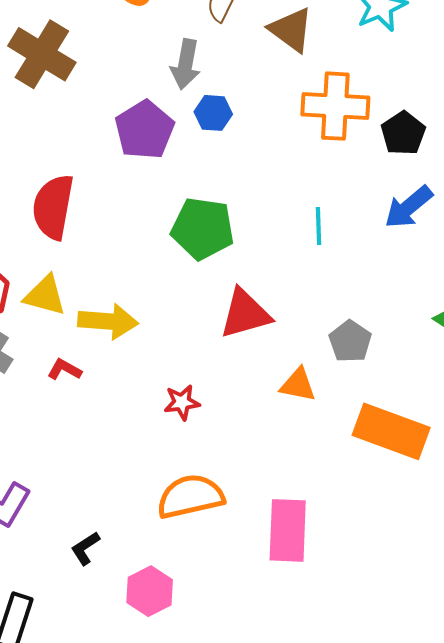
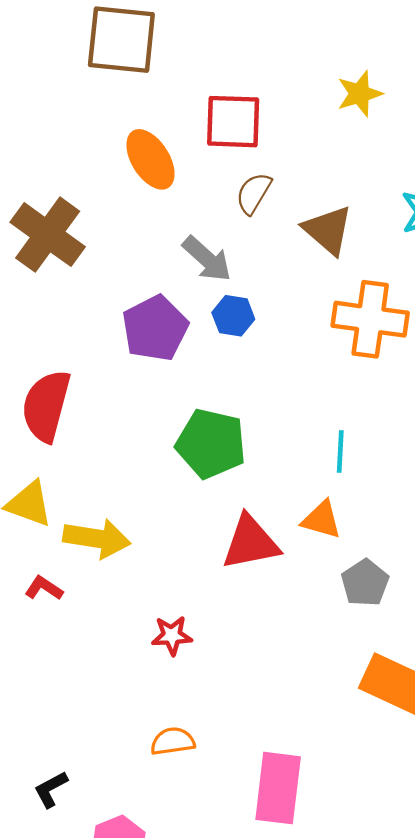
gray arrow: (186, 64) -> (207, 259), turned -63
orange triangle: (298, 385) -> (322, 520), moved
orange semicircle: (190, 496) -> (173, 741), size x0.6

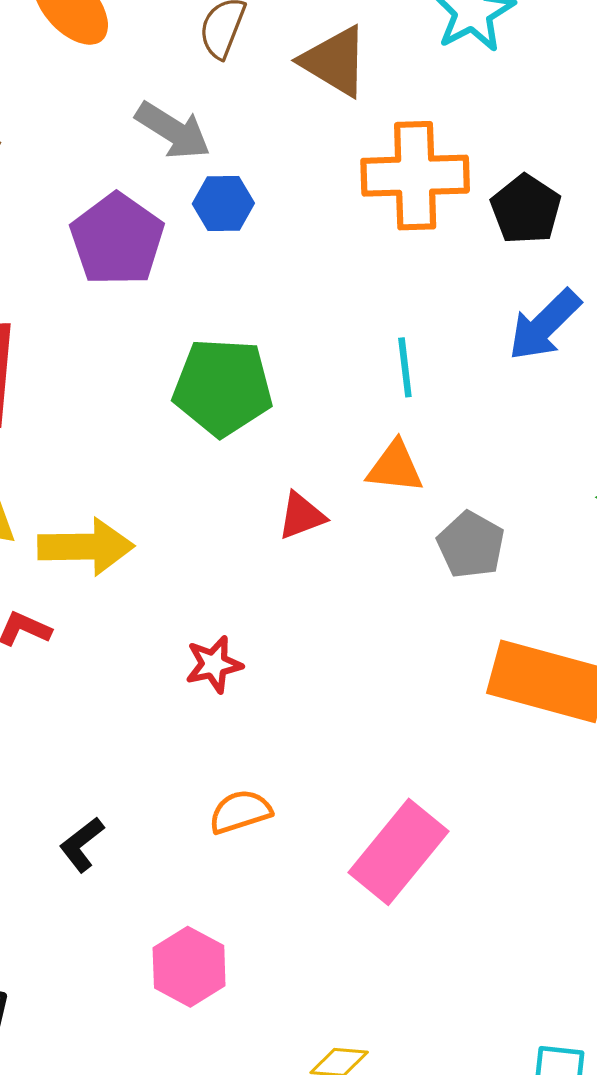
red triangle: (251, 543) -> (301, 516), size x0.6
pink rectangle: (278, 788) -> (398, 852), turned 42
black L-shape: (51, 789) -> (82, 844), moved

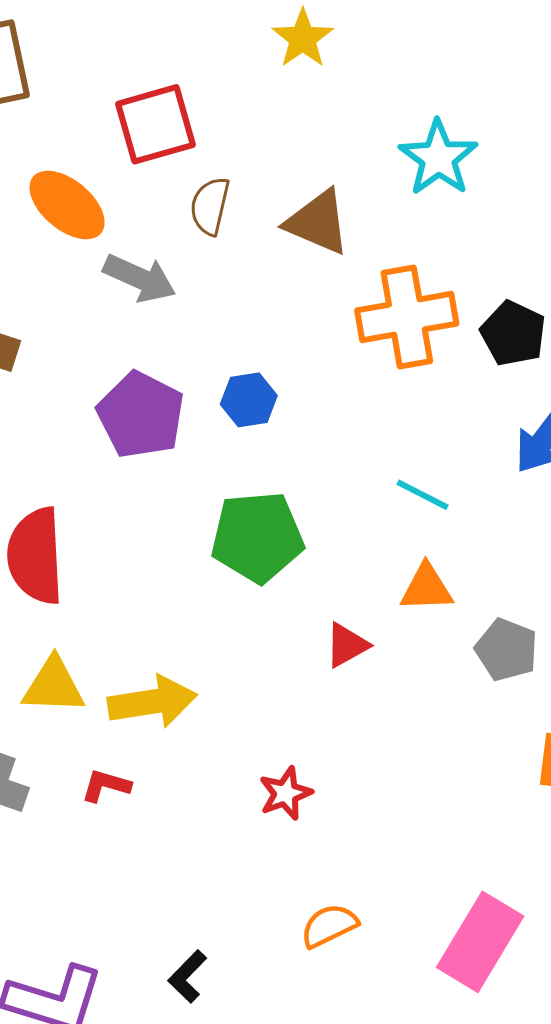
gray arrow: (173, 130) -> (140, 278), moved
blue hexagon: (223, 203) -> (249, 400), moved
cyan line: (405, 367) -> (423, 495), turned -48

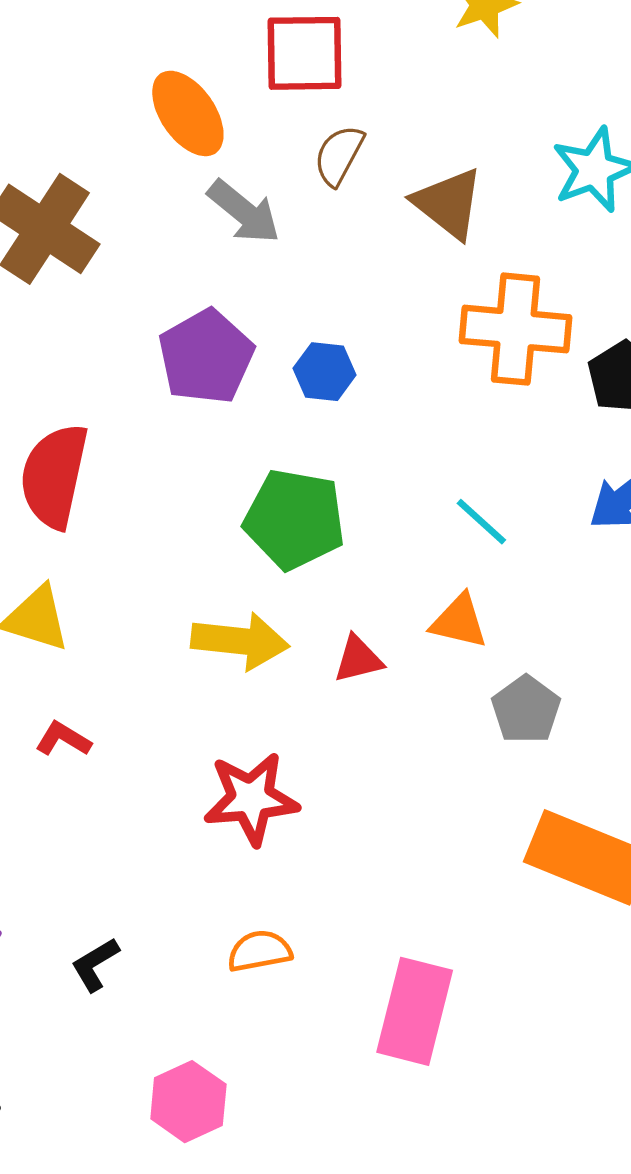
yellow arrow: (152, 702) -> (240, 641), moved
red star: (286, 793) -> (251, 799), size x1.6
pink rectangle: (480, 942) -> (415, 1011), turned -32

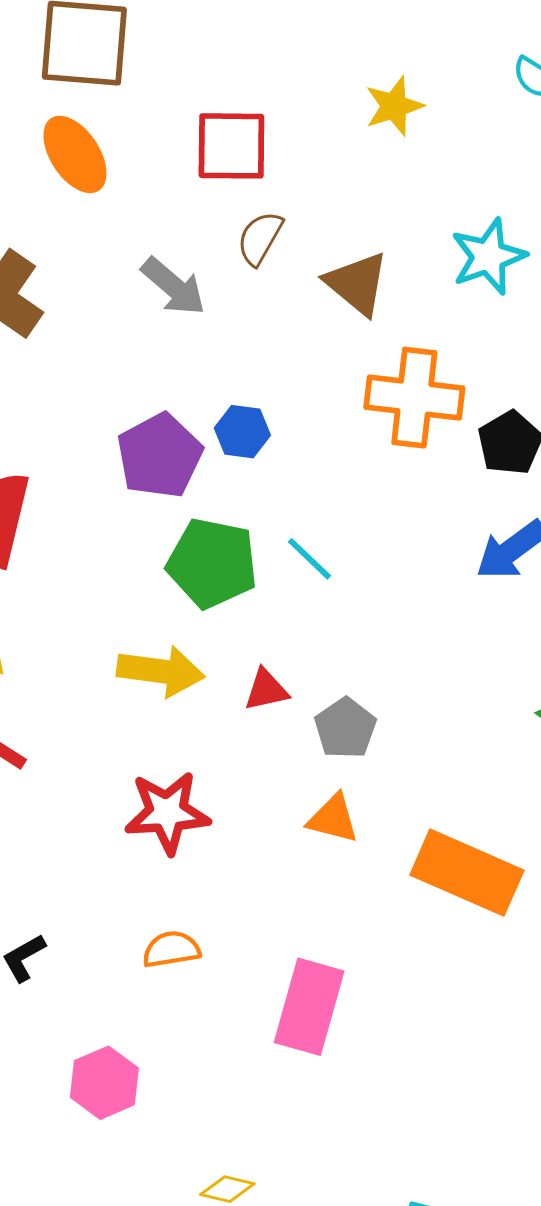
orange ellipse: (188, 113) -> (75, 154), moved
purple pentagon: (206, 357) -> (160, 456), moved
cyan line: (481, 522) -> (309, 559), moved
orange triangle: (459, 621) -> (333, 819), moved
gray pentagon: (526, 710) -> (345, 728), moved

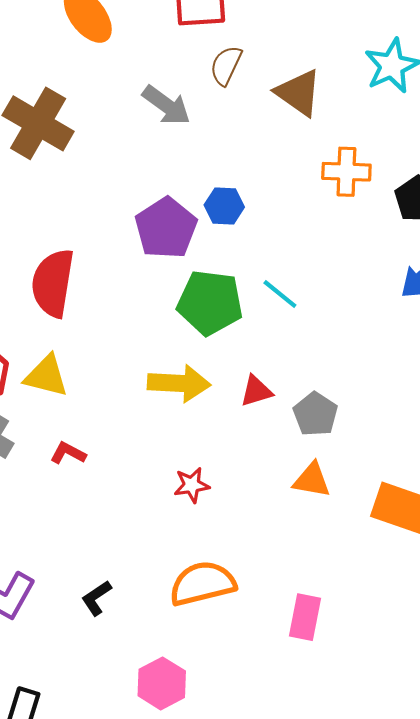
orange cross: (414, 398) -> (346, 172), size x0.7
red star: (167, 813) -> (192, 485), size x0.6
orange semicircle: (171, 949) -> (202, 583), size x1.6
pink rectangle: (309, 1007) -> (305, 617), size x0.7

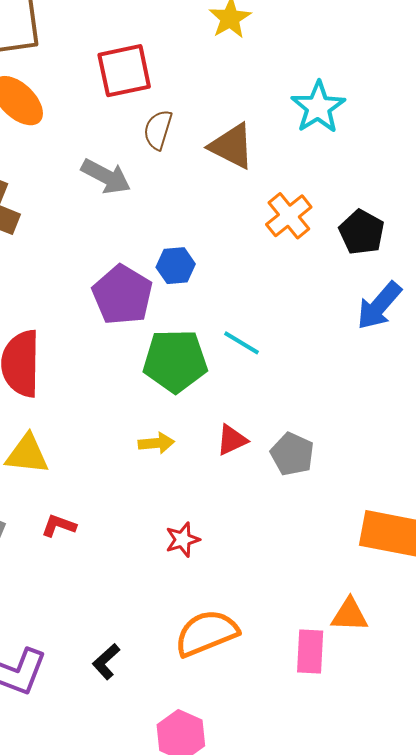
orange cross: (346, 172) -> (289, 216), turned -33
yellow arrow: (179, 383) -> (156, 443), size x0.6
orange triangle: (312, 480) -> (350, 615), moved

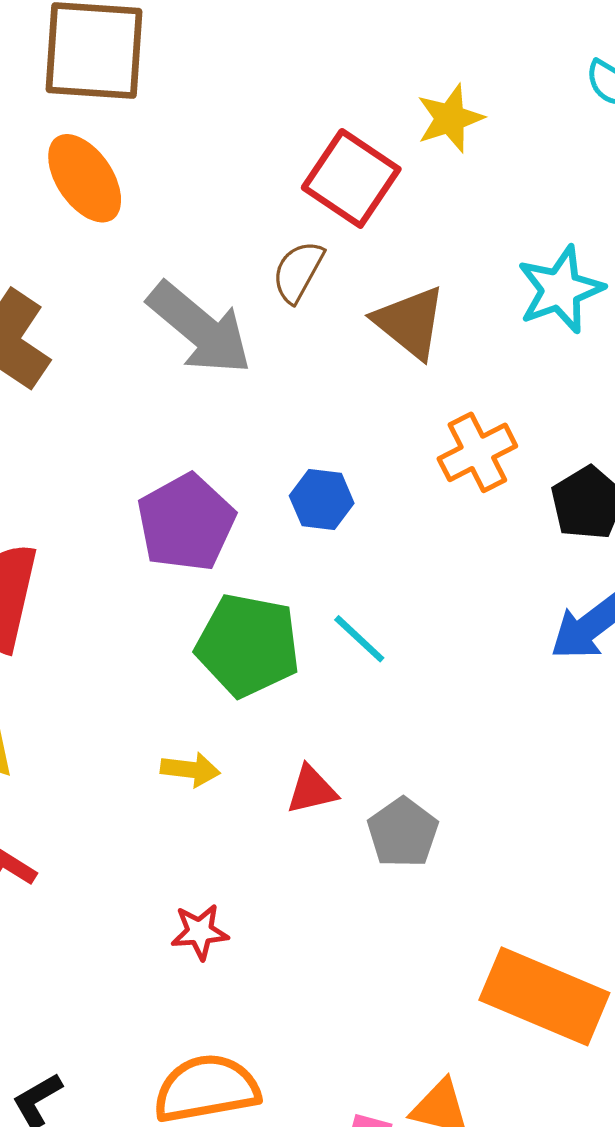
red square: (124, 71) -> (351, 178), moved, turned 34
gray arrow: (106, 176) -> (200, 328), size x1.4
blue hexagon: (176, 266) -> (322, 499), moved

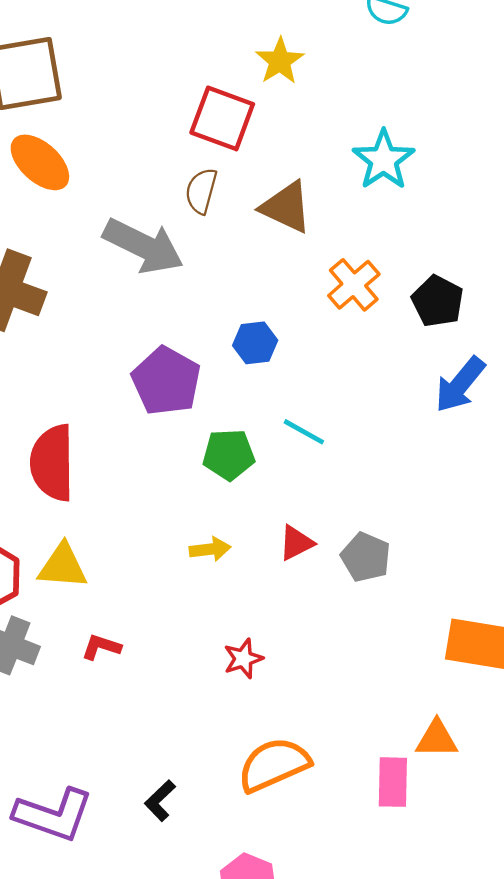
green pentagon: (248, 645) -> (229, 455), size x0.7

